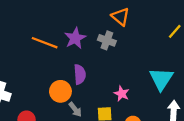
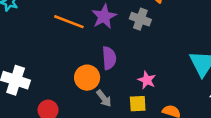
pink star: (122, 94) -> (147, 80), moved

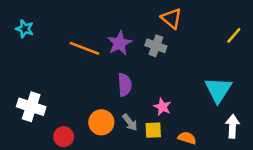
orange circle: (87, 78) -> (101, 122), moved
gray arrow: (104, 98) -> (130, 122), moved

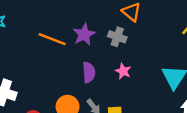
pink star: (162, 107) -> (123, 71), moved

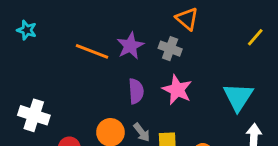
pink star: (123, 71) -> (177, 90), size x1.5

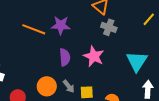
purple star: (130, 46) -> (61, 25), turned 30
gray cross: (170, 49) -> (109, 27), moved

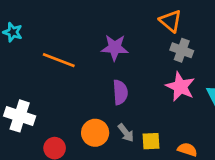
orange line: (34, 29) -> (59, 60), moved
pink star: (94, 56) -> (180, 87), moved

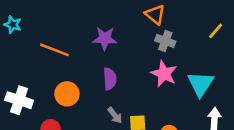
orange circle: (95, 133) -> (67, 94), moved

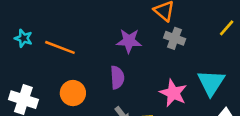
cyan star: (13, 25) -> (23, 38), moved
purple star: (105, 38) -> (129, 41), moved
pink star: (164, 74) -> (173, 93), moved

